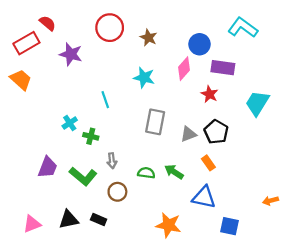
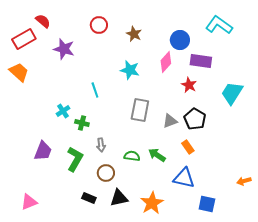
red circle: (110, 28) -> (99, 25), size x0.7
green L-shape: (83, 176) -> (75, 159), turned -100
black triangle: (69, 220) -> (119, 198), moved
orange star: (168, 225) -> (152, 203), turned 30

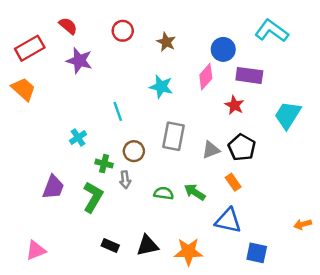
red semicircle: (43, 21) -> (68, 26), moved
green cross: (82, 123) -> (104, 164), moved
brown circle: (106, 173) -> (134, 151), moved
orange star: (152, 203) -> (188, 252), turned 30

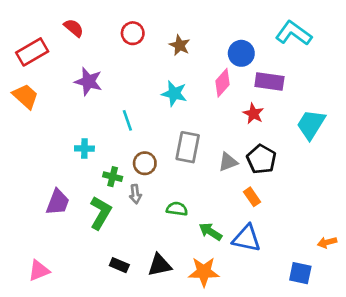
purple star: (79, 61) -> (88, 81), moved
cyan cross: (78, 138) -> (84, 148), turned 35
green arrow: (195, 192) -> (210, 232), moved
blue square: (257, 253) -> (300, 273), moved

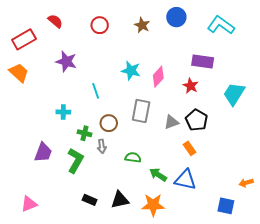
brown star: (180, 45) -> (142, 25), moved
blue circle: (241, 53) -> (176, 17), moved
pink diamond: (223, 83) -> (158, 77), moved

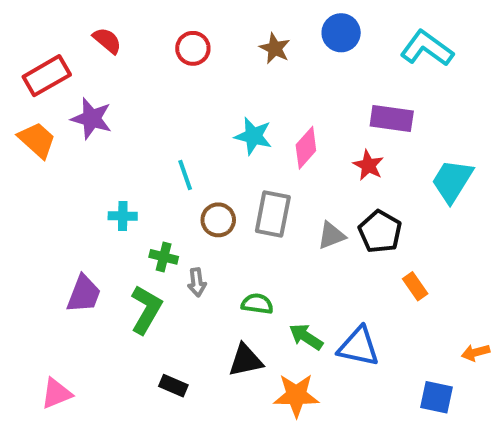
purple star: (66, 62) -> (92, 119), moved
brown circle: (109, 123) -> (218, 220), moved
orange rectangle: (190, 148) -> (415, 286), moved
black triangle: (120, 200) -> (246, 360), moved

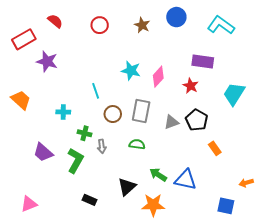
orange trapezoid: (37, 140) -> (21, 100), moved
purple trapezoid: (84, 294) -> (43, 152), turned 110
green semicircle: (257, 304) -> (137, 144), moved
black triangle: (246, 360) -> (127, 187), turned -30

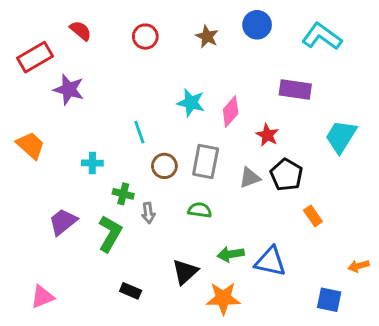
red star: (191, 86) -> (267, 135), moved
purple trapezoid: (43, 152) -> (63, 222), turned 100
green arrow: (158, 175) -> (231, 254), turned -42

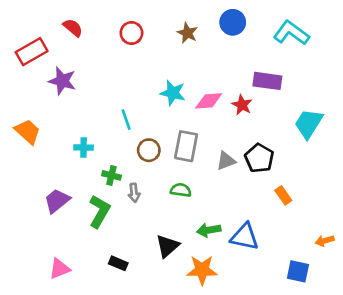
pink diamond: (231, 112) -> (209, 101), turned 44
red star: (267, 135) -> (242, 105), moved
pink triangle: (42, 297) -> (60, 269), moved

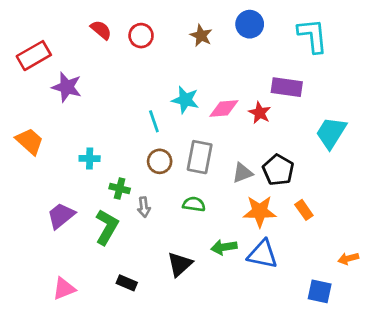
red semicircle: (73, 28) -> (101, 30), moved
cyan L-shape: (291, 33) -> (313, 36), turned 48
cyan line: (126, 120) -> (154, 121), moved
orange star: (202, 270) -> (260, 211), moved

